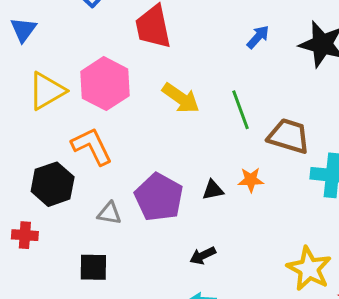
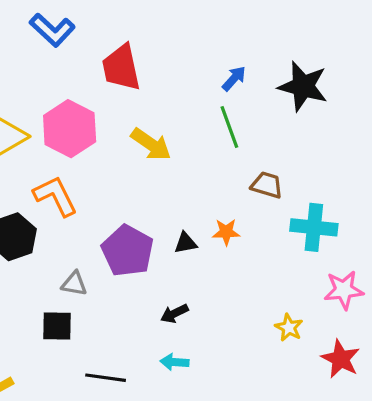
green line: (241, 110) -> (229, 127), moved
brown trapezoid: (289, 136) -> (267, 185), size x0.7
gray triangle: (109, 213) -> (74, 284), moved
yellow star: (309, 269) -> (289, 328), size x0.6

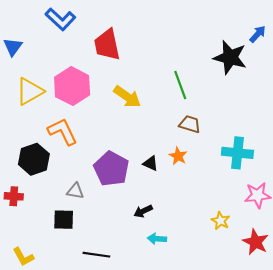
blue arrow: (234, 78) -> (258, 34), moved
brown trapezoid: (267, 185) -> (190, 124), moved
orange star: (226, 232) -> (178, 156), turned 30
black triangle: (185, 243) -> (151, 163), turned 35
cyan arrow: (174, 362) -> (157, 239), moved

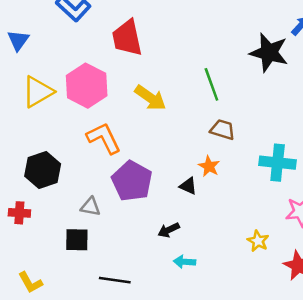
orange L-shape: (63, 132) -> (104, 138), moved
black triangle: (151, 163) -> (188, 186), moved

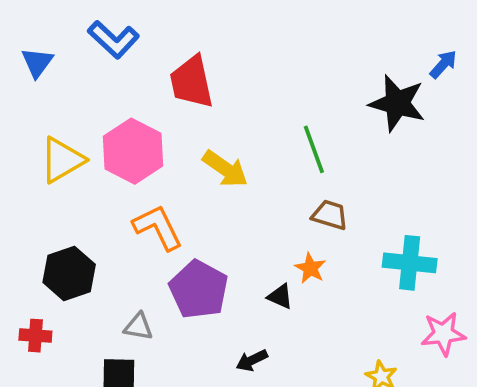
blue triangle: (18, 40) -> (37, 62), moved

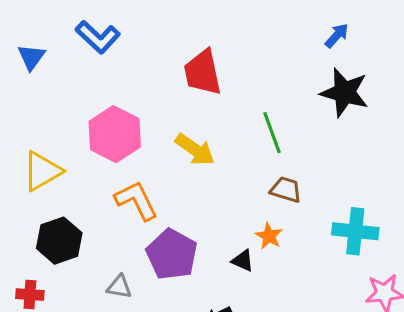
blue arrow: (443, 64) -> (337, 35), moved
red trapezoid: (192, 82) -> (203, 72), moved
yellow triangle: (62, 160) -> (42, 171), moved

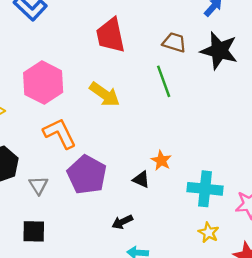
brown trapezoid: (286, 190) -> (174, 42), moved
cyan cross: (355, 231) -> (205, 189), moved
gray triangle: (119, 287) -> (38, 185), moved, turned 48

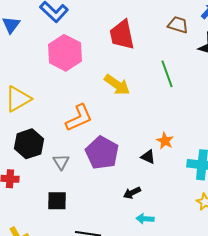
brown trapezoid: (174, 42) -> (178, 25), moved
pink hexagon: (43, 83) -> (65, 53), moved
orange L-shape: (60, 133) -> (79, 118), turned 92

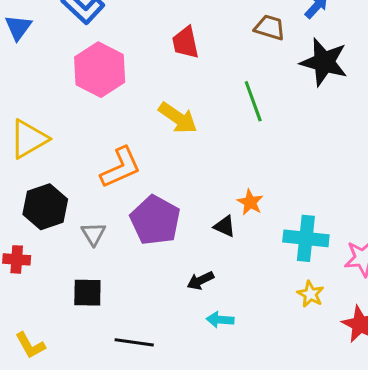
red trapezoid: (122, 35) -> (185, 43), size x0.7

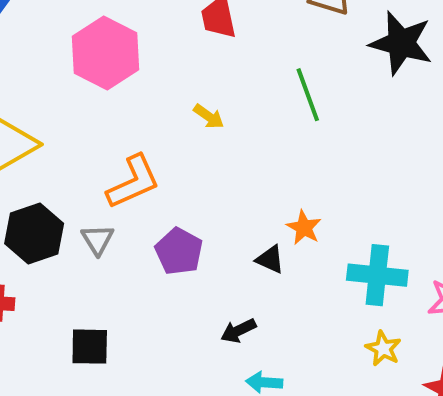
yellow arrow: (178, 118) -> (209, 116), size x0.6
purple pentagon: (155, 220) -> (179, 251), size x0.7
gray triangle: (93, 234) -> (98, 239), moved

